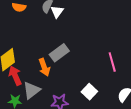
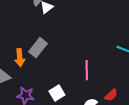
gray rectangle: (59, 53) -> (38, 48), turned -30

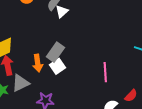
white square: (57, 93) -> (58, 66), moved

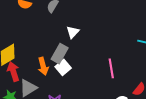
white triangle: (62, 11) -> (73, 32), moved

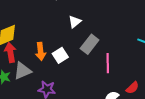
gray rectangle: (60, 54) -> (90, 44), moved

